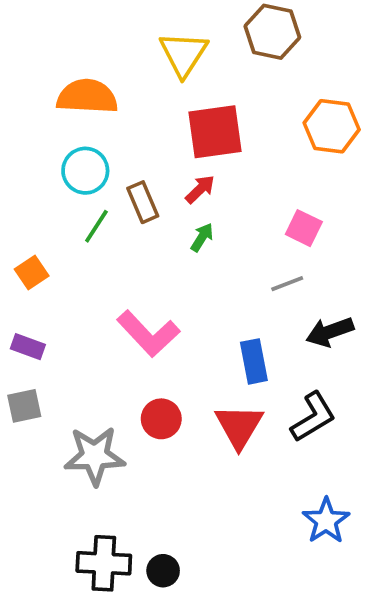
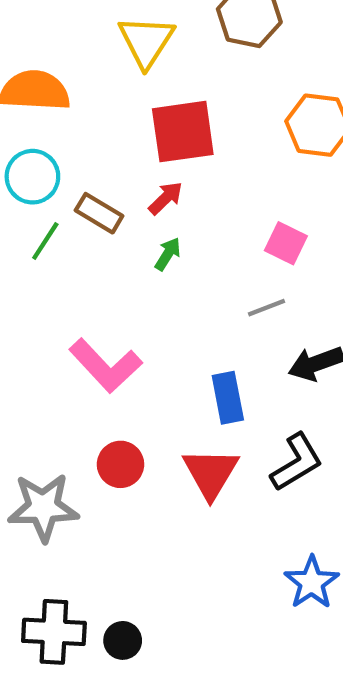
brown rectangle: (143, 202) -> (99, 213), turned -36

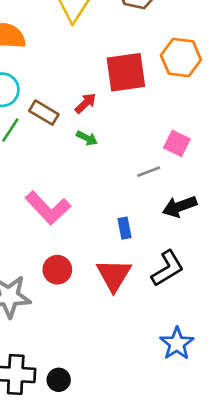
red square: (183, 132) -> (126, 72), moved
pink square: (286, 243) -> (177, 143), moved
green arrow: (168, 254) -> (87, 138), turned 85
blue rectangle: (228, 398) -> (124, 228), size x0.7

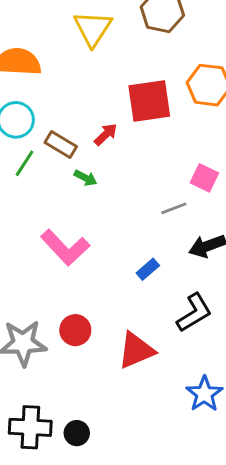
green arrow: (87, 138) -> (85, 178), moved
blue rectangle: (124, 228) -> (148, 269), turned 60
red circle: (57, 270) -> (75, 330), moved
red triangle: (114, 275) -> (136, 350), moved, turned 36

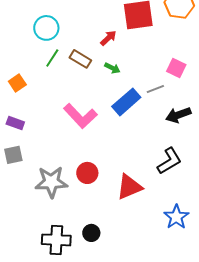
brown rectangle: (61, 145) -> (80, 59), moved
green arrow: (85, 178) -> (112, 68), moved
blue rectangle: (148, 269) -> (126, 102), moved, size x1.8
black circle: (77, 433) -> (91, 233), moved

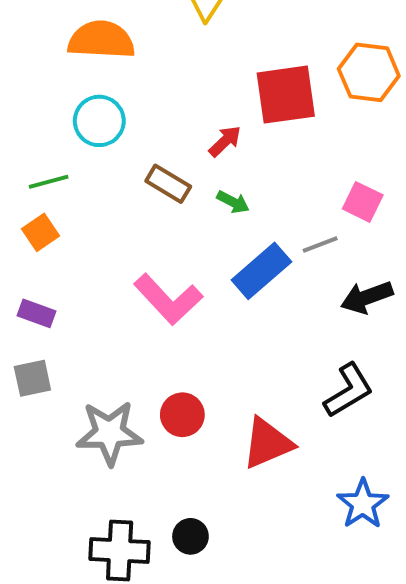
green line: (52, 58) -> (49, 182), moved, turned 42

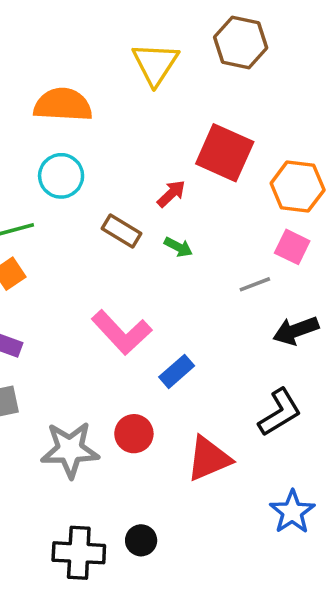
orange hexagon: (369, 72) -> (298, 187), moved
red square: (286, 95) -> (225, 153), turned 32
blue rectangle: (261, 271) -> (177, 371), moved, size x0.7

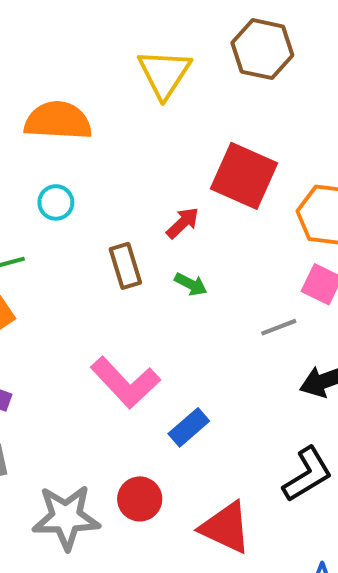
cyan circle: (61, 176) -> (56, 202), size x0.7
brown rectangle: (122, 231) -> (125, 266), turned 42
red triangle: (209, 459) -> (226, 528), turned 48

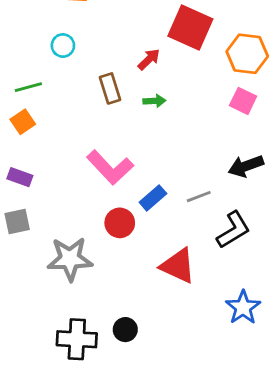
green arrow: (191, 284) -> (154, 101), turned -30
gray line: (279, 327) -> (199, 197), moved
red circle: (140, 499) -> (120, 223), moved

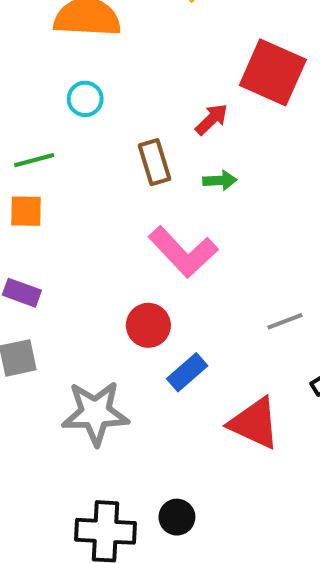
orange square: (23, 122) -> (26, 211), turned 35
pink L-shape: (110, 167) -> (183, 252), moved
blue rectangle: (153, 198) -> (187, 372), moved
red circle: (120, 223) -> (148, 325), moved

